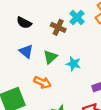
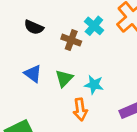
black semicircle: (24, 23) -> (34, 27), moved
orange arrow: (42, 82) -> (80, 109), moved, turned 63

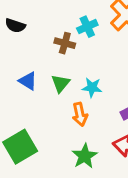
cyan cross: (94, 26) -> (87, 27), turned 30
black semicircle: (34, 27) -> (15, 26), moved

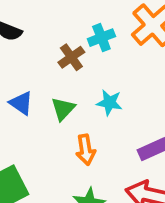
brown cross: (65, 43) -> (71, 57), turned 36
cyan star: (92, 87) -> (109, 103), moved

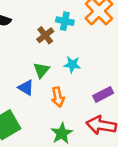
cyan cross: (101, 38) -> (65, 21), turned 36
blue triangle: (21, 103) -> (26, 88), moved

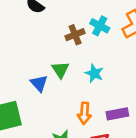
green triangle: (41, 70) -> (60, 70), turned -30
orange arrow: (58, 97) -> (84, 113), moved

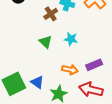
blue triangle: (39, 83) -> (37, 82), moved
orange arrow: (84, 113) -> (70, 70), turned -70

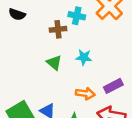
brown cross: (51, 14) -> (58, 29), turned 32

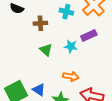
brown cross: (58, 29) -> (40, 23), moved
purple rectangle: (113, 86) -> (89, 35), moved

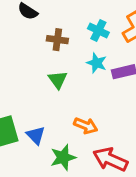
cyan star: (71, 46) -> (97, 63), moved

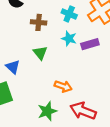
blue triangle: (36, 135) -> (13, 67), moved

